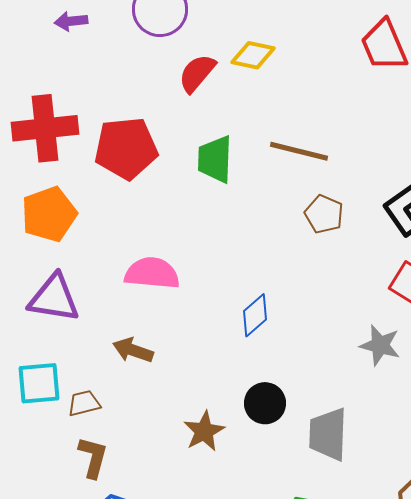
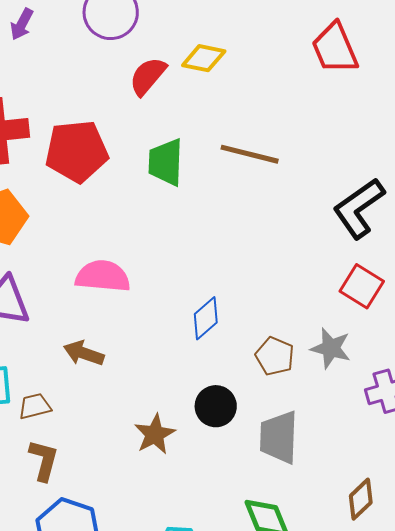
purple arrow: (71, 21) -> (22, 24), turned -56
brown pentagon: (324, 214) -> (275, 356), moved

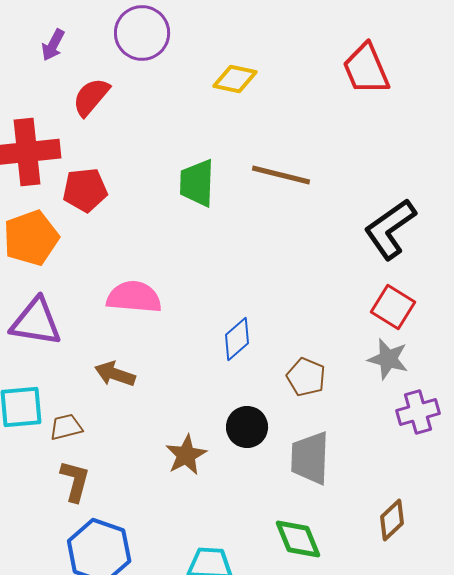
red semicircle: (148, 76) -> (91, 97), moved
red pentagon: (77, 151) -> (85, 190), moved, size x0.7
gray star: (331, 348) -> (388, 359), moved

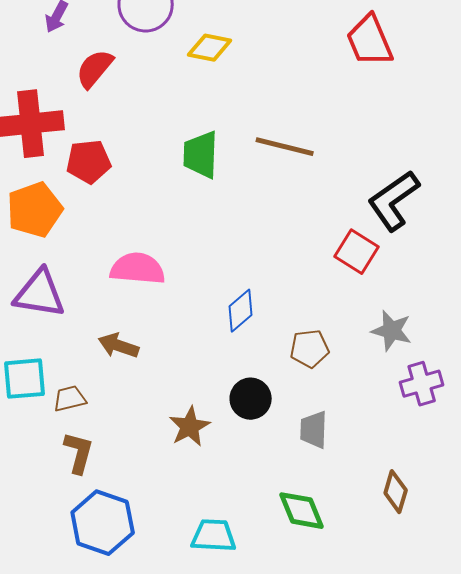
yellow diamond: (235, 79) -> (210, 48), moved
red square: (393, 307) -> (357, 252), moved
brown pentagon: (306, 377) -> (310, 349), turned -30
gray trapezoid: (310, 458) -> (314, 430), size x0.7
brown diamond: (392, 520) -> (396, 492), turned -30

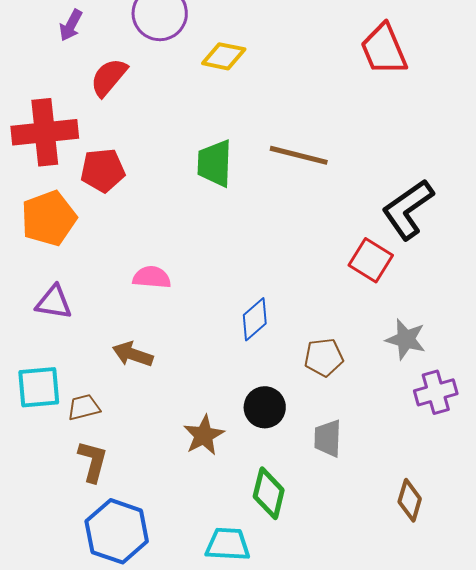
pink semicircle: (138, 269) -> (152, 277), size x0.7
purple triangle: (40, 294) -> (54, 302), size x0.7
green diamond: (302, 511) -> (269, 493), moved, turned 36

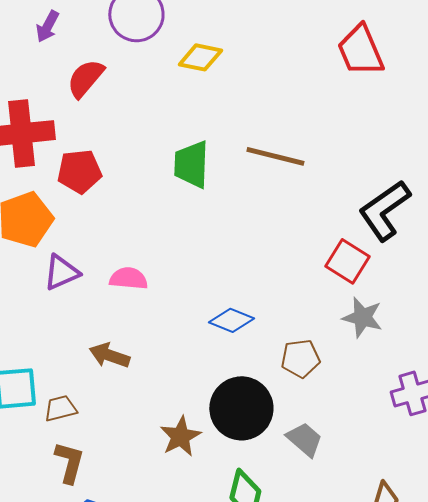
purple triangle: (54, 302) -> (61, 272), moved, turned -33
blue diamond: (255, 319) -> (231, 320), turned 63
gray star: (406, 339) -> (362, 317), moved
black circle: (265, 407) -> (241, 408), size x1.5
gray trapezoid: (328, 438) -> (304, 439), turned 129

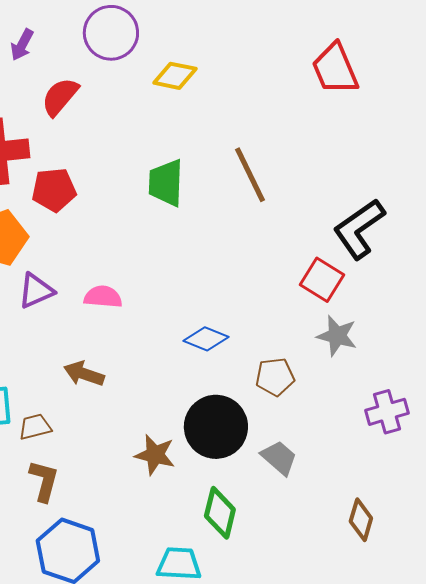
brown line: (275, 156) -> (250, 175), turned 50
brown star: (180, 436) -> (155, 455), turned -30

